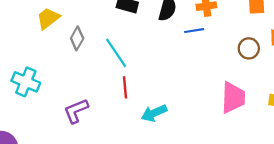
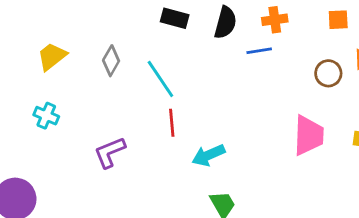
yellow trapezoid: (48, 18) -> (52, 56), moved
cyan cross: (26, 82) -> (46, 116), size x0.7

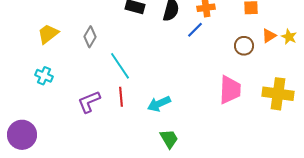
blue line: (259, 51) -> (195, 30), turned -36
cyan line: (160, 79) -> (120, 66), moved
red line: (172, 123) -> (121, 97), moved

